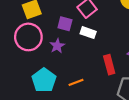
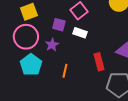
cyan pentagon: (44, 80) -> (31, 65), moved
orange line: (76, 82) -> (65, 71), moved, turned -56

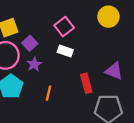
purple square: (59, 25) -> (30, 43), moved, turned 32

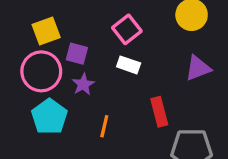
purple square: (30, 43) -> (77, 54), turned -32
purple triangle: (114, 71) -> (198, 68), moved, turned -42

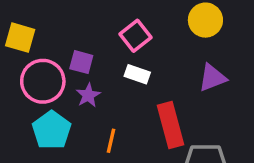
yellow square: (46, 31) -> (20, 38), moved, turned 36
red rectangle: (159, 112) -> (170, 125), size x1.4

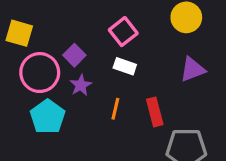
purple square: (81, 62) -> (74, 55), turned 30
red rectangle: (170, 125) -> (155, 112), size x0.7
orange line: (111, 141) -> (115, 109), moved

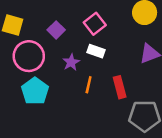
purple square: (74, 55) -> (56, 30), moved
purple star: (81, 85) -> (71, 62), moved

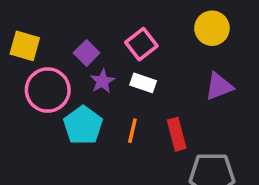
purple star: (71, 62) -> (102, 81), moved
cyan pentagon: (35, 91) -> (83, 125), moved

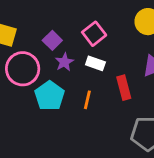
red rectangle: (177, 134) -> (124, 88), moved

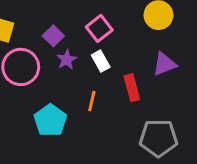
white rectangle: (95, 63) -> (101, 61), turned 42
cyan pentagon: (50, 96) -> (50, 120), moved

